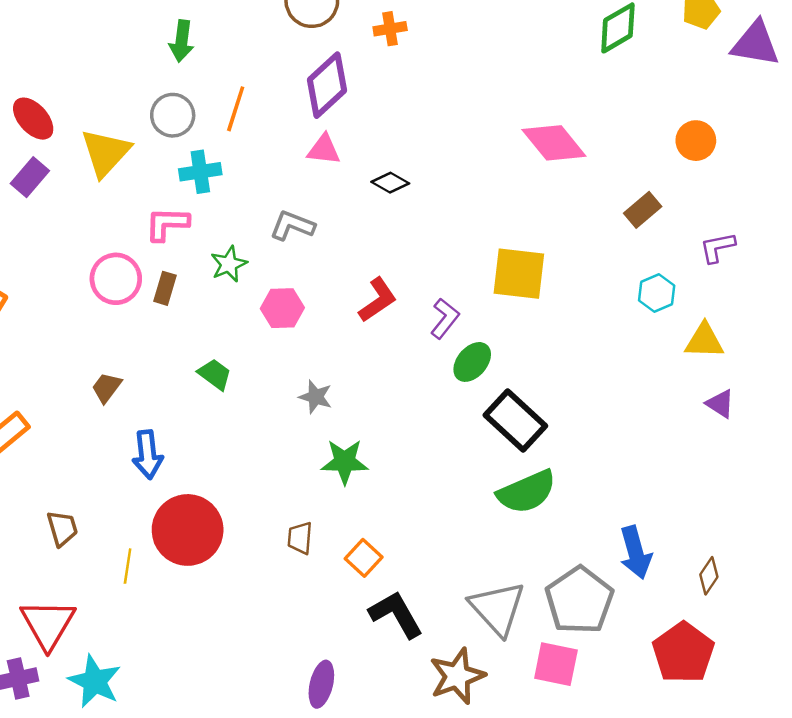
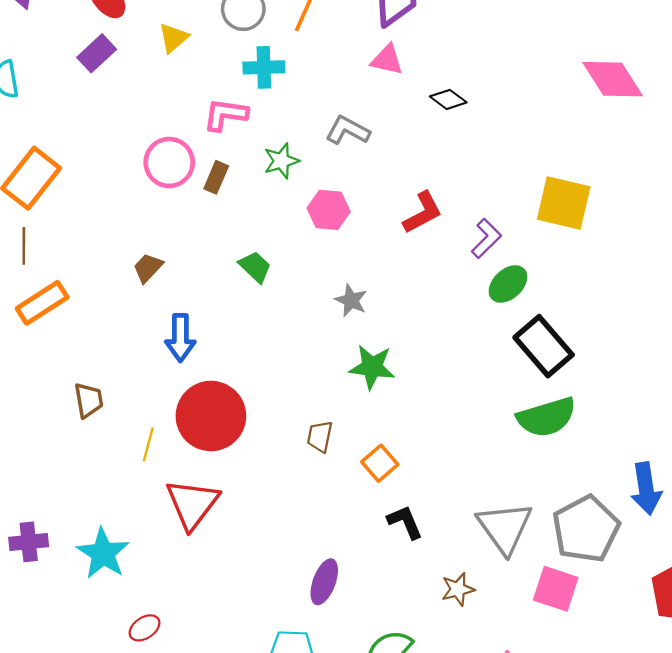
yellow triangle: (106, 153) -> (173, 38), size x0.6
black L-shape: (396, 614) -> (405, 522), size x0.7
red triangle: (48, 624) -> (192, 504), moved
brown star: (457, 676) -> (458, 589), size x0.6

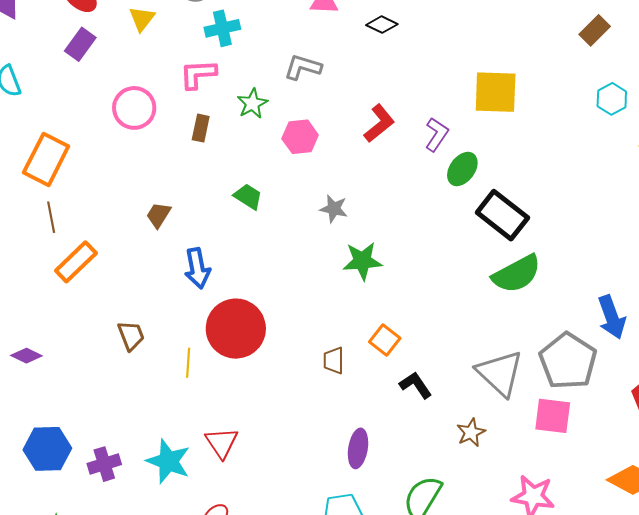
pink circle: (169, 162) -> (134, 108), moved
brown trapezoid: (320, 436) -> (334, 360), moved
red triangle: (192, 504) -> (222, 443), moved, size x0.7

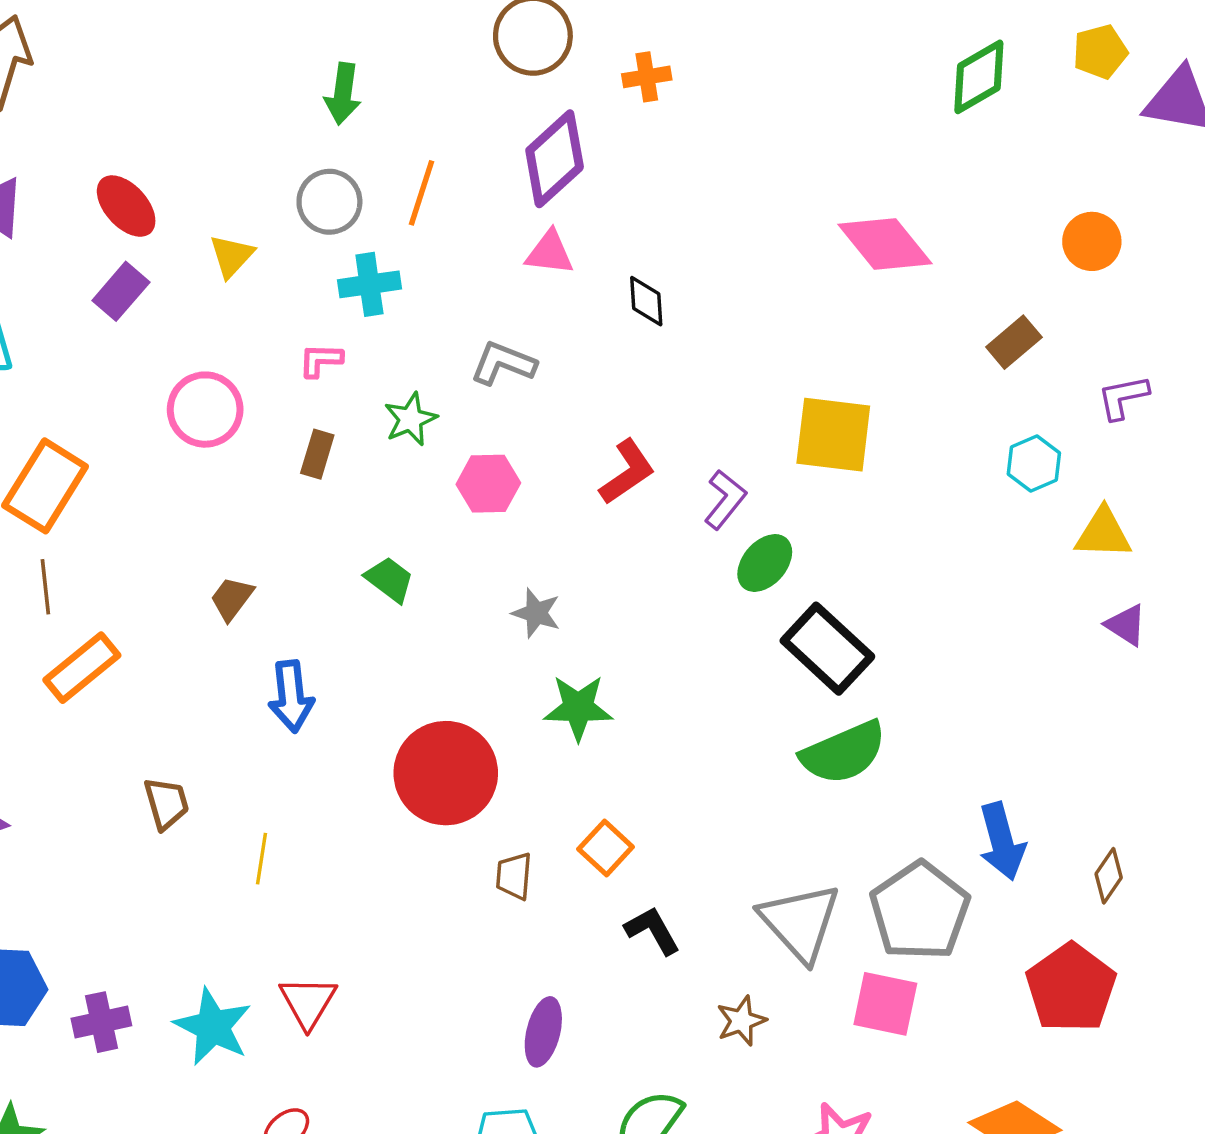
black diamond: (382, 25) -> (646, 301), turned 56
pink L-shape: (198, 74) -> (321, 360), size x0.7
red circle: (236, 329) -> (446, 773), moved

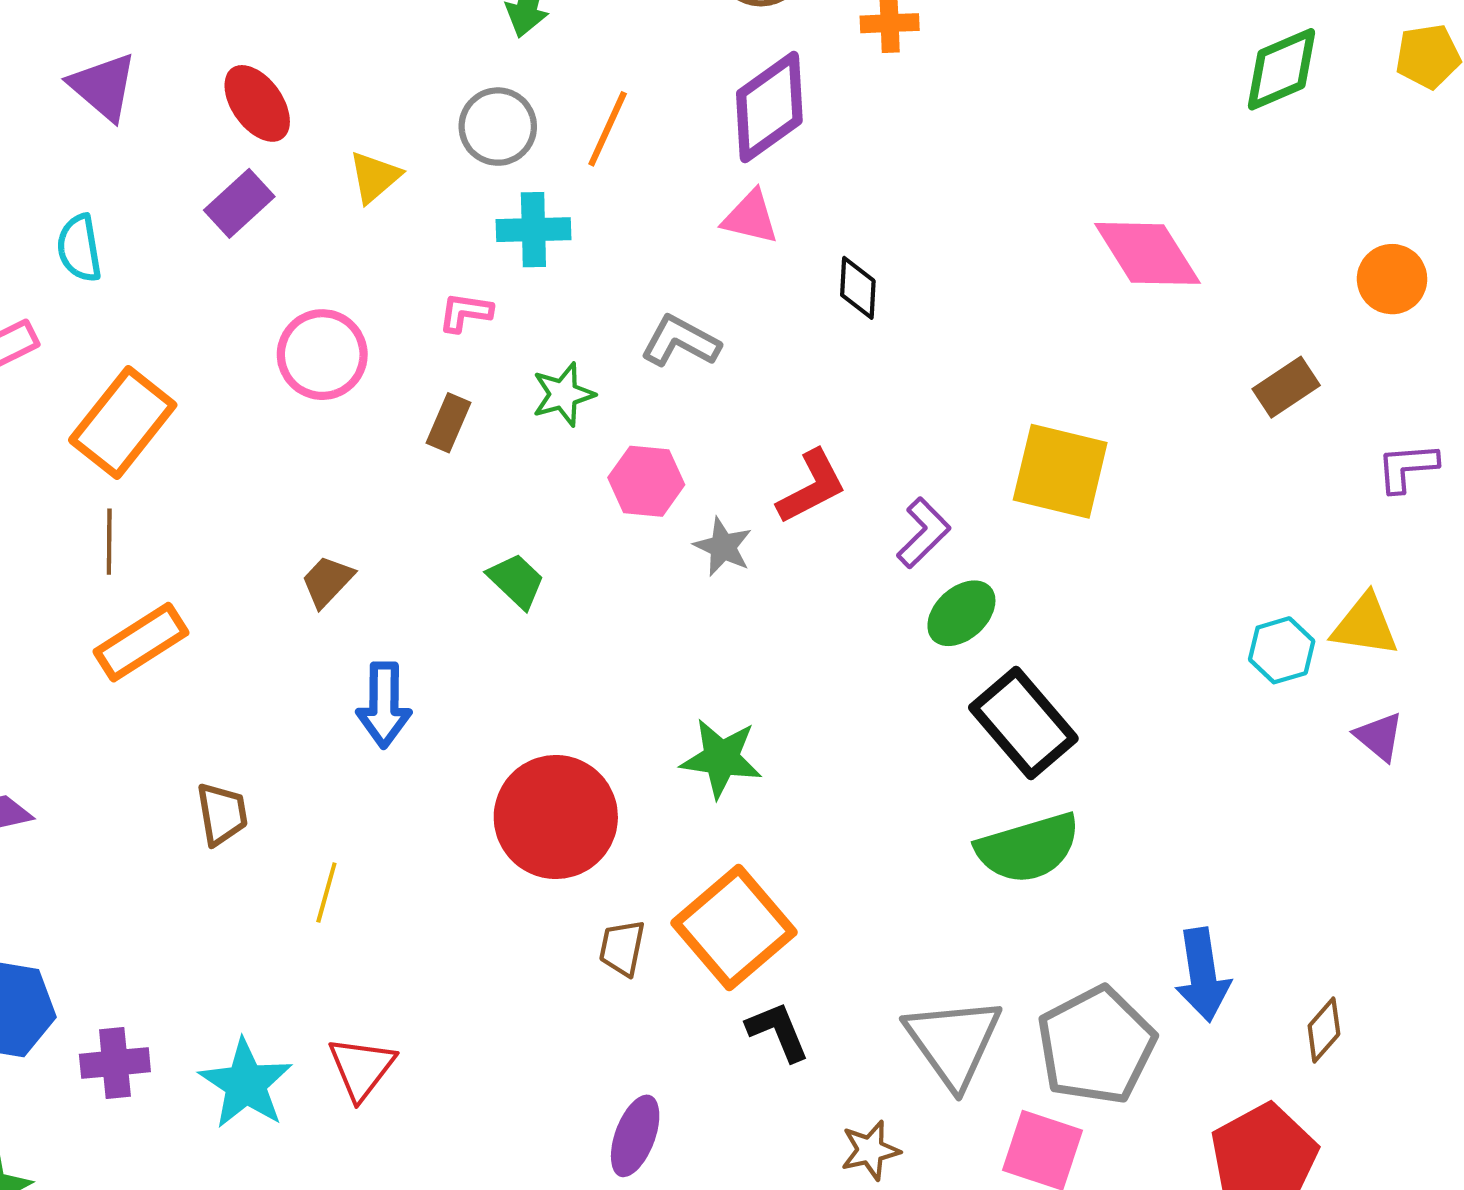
cyan hexagon: (1034, 463) -> (1282, 650), moved
gray star: (536, 613) -> (723, 547), moved
orange square: (606, 848) -> (734, 928), size x1.8

